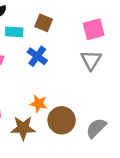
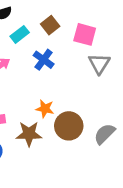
brown square: (44, 23) -> (50, 25), turned 30
pink square: (94, 29) -> (85, 34), moved, turned 30
cyan rectangle: (14, 32) -> (20, 34), turned -42

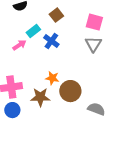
cyan rectangle: (20, 34) -> (33, 31), moved
pink square: (85, 34) -> (94, 22), moved
gray semicircle: (105, 134) -> (96, 109), moved, turned 66

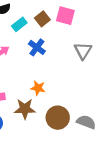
pink square: (94, 22) -> (65, 16), moved
cyan rectangle: (33, 31) -> (19, 24), moved
brown circle: (70, 91) -> (58, 118), moved

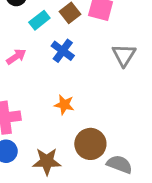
brown star: (25, 109) -> (47, 161), moved
gray semicircle: (86, 122) -> (120, 164), moved

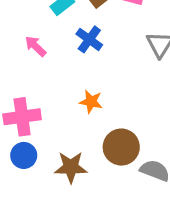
pink arrow: (16, 57) -> (35, 46), turned -102

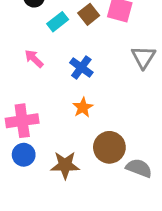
blue cross: (89, 39) -> (81, 68), moved
orange star: (91, 102) -> (83, 107), turned 30

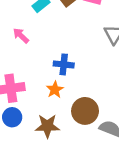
blue cross: (81, 68) -> (64, 64), moved, turned -30
orange star: (83, 107) -> (55, 90), moved

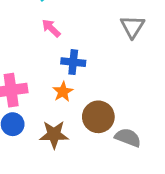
pink arrow: (21, 36) -> (51, 28), moved

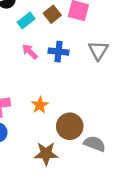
blue cross: (73, 62) -> (58, 52), moved
brown star: (54, 135) -> (46, 154), moved

